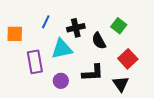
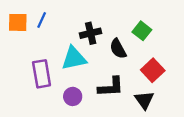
blue line: (46, 22) -> (42, 20), moved
orange square: (15, 34) -> (18, 22), moved

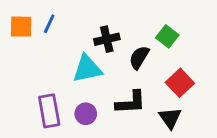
black semicircle: (118, 49) -> (139, 57), turned 60
purple rectangle: (42, 74) -> (49, 111), moved

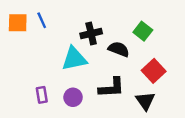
blue line: (49, 24) -> (42, 20), turned -49
black semicircle: (139, 57) -> (119, 49), turned 80
purple rectangle: (49, 111) -> (42, 95), size x0.6

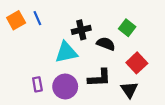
orange square: (18, 23) -> (16, 20), turned -30
purple circle: (73, 97) -> (65, 86), size x1.5

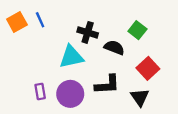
black cross: (81, 30) -> (88, 32), turned 30

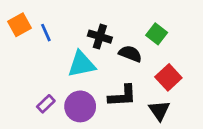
blue line: (40, 20) -> (46, 33), moved
purple rectangle: (40, 92) -> (46, 104), turned 56

